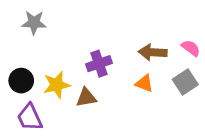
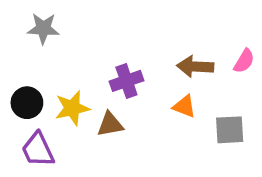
pink semicircle: (191, 48) -> (244, 61), turned 84
gray square: (185, 82) -> (230, 130), moved, turned 30

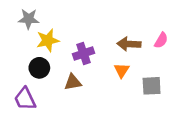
black circle: (27, 103) -> (39, 68), moved
orange triangle: (184, 106) -> (122, 70), turned 42
yellow star: (72, 108) -> (48, 40), moved

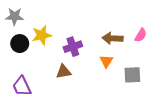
gray star: (29, 19) -> (14, 16), moved
black circle: (39, 68) -> (20, 44), moved

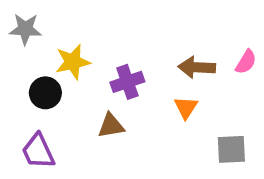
black circle: (20, 44) -> (45, 93), moved
gray square: (132, 75) -> (231, 149), moved

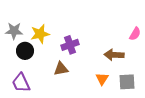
gray star: (25, 29) -> (14, 31), moved
brown arrow: (197, 67) -> (114, 55), moved
orange triangle: (186, 107) -> (102, 79), moved

